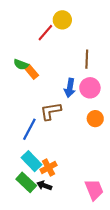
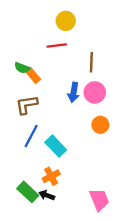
red line: (45, 33) -> (57, 45), moved, turned 42
brown L-shape: (51, 111) -> (27, 105), moved
cyan rectangle: (32, 161) -> (56, 146), moved

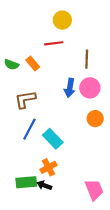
green semicircle: (22, 68) -> (11, 65), moved
orange rectangle: (33, 76) -> (33, 63), moved
green rectangle: (28, 192) -> (26, 182), turned -48

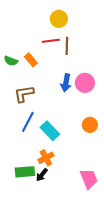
brown line: (87, 59) -> (67, 46), moved
orange circle: (95, 119) -> (90, 125), moved
black arrow: (44, 185) -> (42, 175), turned -72

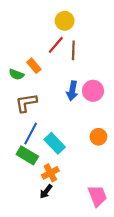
red line: (51, 41) -> (56, 45), turned -42
green semicircle: (11, 61) -> (16, 74), moved
green rectangle: (25, 172) -> (27, 155), moved, turned 36

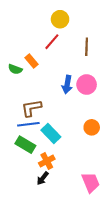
brown line: (73, 50) -> (87, 47), moved
brown L-shape: (26, 103) -> (31, 108), moved
blue line: (31, 133) -> (28, 124), turned 55

